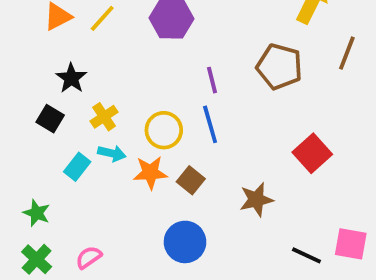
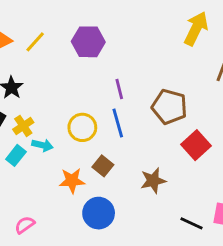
brown pentagon: (279, 67) -> (169, 107), moved
yellow cross: (104, 117) -> (23, 126), moved
orange star: (150, 173) -> (72, 181), moved

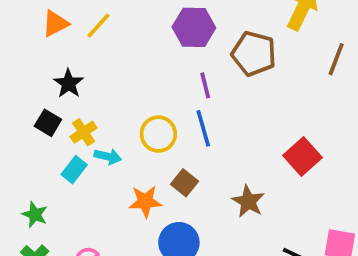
purple hexagon: (88, 42) -> (194, 27), moved
brown pentagon: (169, 107) -> (254, 54), moved
brown star: (153, 181) -> (248, 201), turned -30

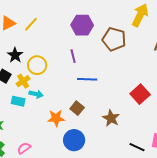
purple line: (205, 85) -> (73, 56), moved
blue line: (203, 128) -> (87, 79), turned -72
yellow circle: (158, 134) -> (37, 65), moved
cyan rectangle: (74, 170) -> (18, 101), turned 64

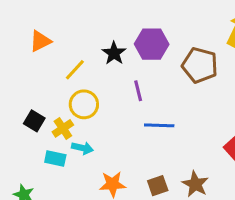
yellow line: (31, 24) -> (75, 70), moved
black star: (15, 55) -> (114, 53), moved
brown square: (77, 108) -> (158, 186), moved, turned 32

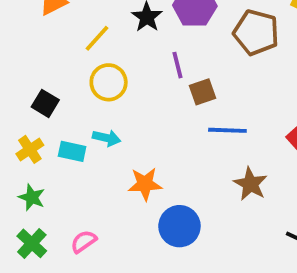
blue line: (159, 125) -> (227, 130), moved
yellow cross: (63, 128) -> (30, 149), moved
brown square: (158, 186) -> (202, 92), moved

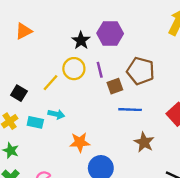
brown pentagon: (256, 32) -> (141, 71), moved
yellow line: (97, 38) -> (51, 83), moved
yellow circle: (109, 82) -> (74, 69), moved

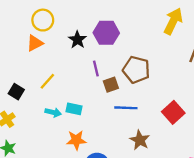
orange triangle: (24, 31) -> (35, 43), moved
yellow circle: (74, 69) -> (43, 20), moved
cyan rectangle: (35, 122) -> (74, 109), moved

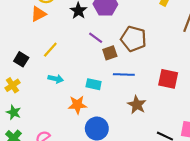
purple line: (96, 69) -> (96, 38), turned -40
cyan rectangle: (74, 109) -> (94, 84), moved
red square: (173, 112) -> (168, 79), turned -36

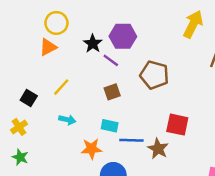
purple line: (96, 38) -> (111, 60), moved
brown square: (110, 53) -> (112, 92), moved
blue line: (124, 74) -> (131, 140), moved
red square: (168, 79) -> (177, 125), moved

